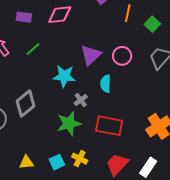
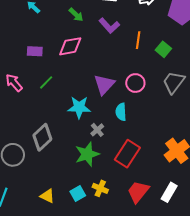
red rectangle: (109, 126) -> (127, 154), turned -64
yellow triangle: (26, 162) -> (47, 196), turned 35

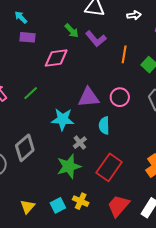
green arrow: (76, 15) -> (72, 31), moved
purple rectangle: (35, 51) -> (27, 37), moved
purple triangle: (104, 84) -> (89, 97), turned 40
yellow triangle: (47, 196) -> (28, 207), turned 42

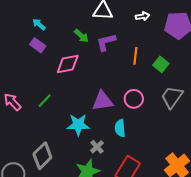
cyan arrow: (21, 17) -> (39, 24), moved
purple rectangle: (27, 37) -> (38, 45), turned 35
purple L-shape: (96, 39) -> (106, 42), turned 120

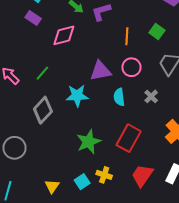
orange line: (135, 56) -> (127, 36), moved
gray cross: (97, 147) -> (151, 96), moved
gray diamond: (42, 156) -> (43, 110), moved

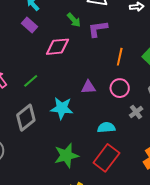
purple triangle: (100, 71) -> (88, 87), size x0.7
gray cross: (151, 96) -> (136, 112), moved
cyan semicircle: (119, 97) -> (106, 127), moved, turned 84

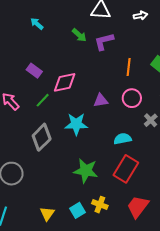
purple rectangle: (30, 25) -> (34, 71), moved
pink diamond: (57, 47) -> (65, 82), moved
green star: (66, 155) -> (86, 171), turned 30

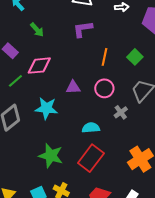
green arrow: (79, 35) -> (37, 30), moved

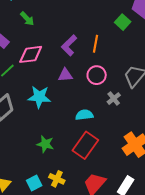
purple L-shape: (83, 29) -> (69, 45), moved, turned -35
green square: (135, 57) -> (123, 22), moved
green star: (51, 156) -> (45, 144), size x0.7

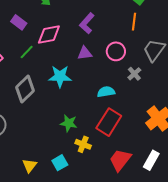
orange line: (96, 44) -> (134, 22), moved
yellow cross: (57, 179) -> (83, 144), moved

